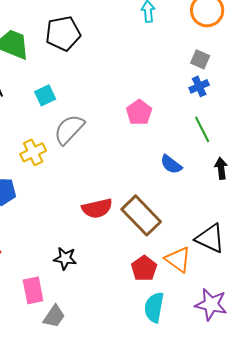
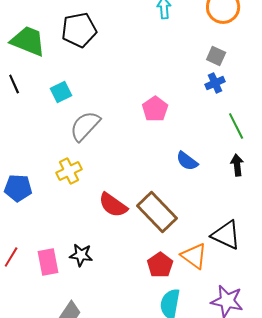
green line: (202, 129) -> (236, 126), moved
yellow cross: (33, 152) -> (69, 171), moved
red semicircle: (97, 208) -> (113, 205), turned 48
pink rectangle: (33, 290) -> (48, 262), moved

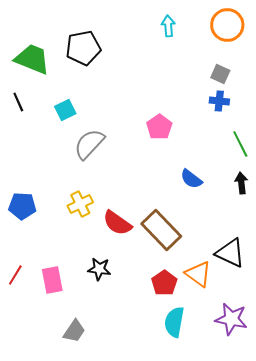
blue cross: (215, 83) -> (219, 101), turned 30
yellow cross: (69, 171) -> (80, 204), moved
black star: (81, 255) -> (99, 269), moved

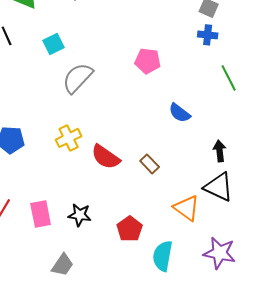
pink pentagon: (159, 127) -> (148, 61), turned -30
black arrow: (241, 183) -> (220, 151), moved
brown rectangle: (161, 230) -> (150, 164), size x0.5
black star: (99, 269) -> (80, 215), moved
red pentagon: (164, 283) -> (130, 229), moved

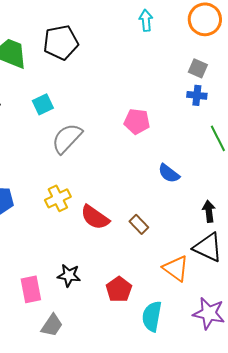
pink rectangle: (41, 214) -> (31, 289), moved

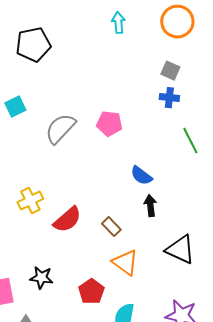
gray semicircle: (67, 138) -> (60, 129), moved
black arrow: (209, 211) -> (150, 206), moved
red semicircle: (95, 217) -> (67, 220), turned -76
orange triangle: (176, 268) -> (125, 263), moved

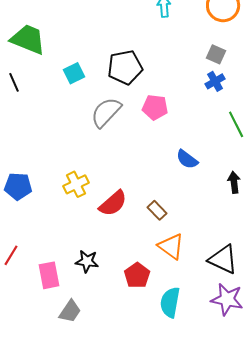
black pentagon: (33, 45) -> (125, 67), moved
blue cross: (169, 98) -> (215, 81), turned -36
cyan square: (15, 107) -> (74, 73), moved
black arrow: (150, 206) -> (234, 182), moved
black triangle: (180, 250) -> (223, 259), moved

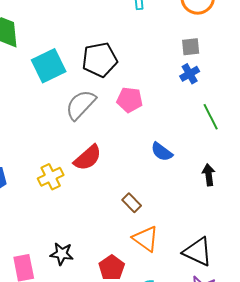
gray square: (216, 54) -> (191, 47), turned -30
cyan square: (74, 73) -> (49, 66), size x1.6
red semicircle: (113, 203) -> (88, 158), moved

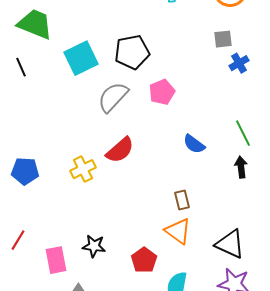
blue cross: (190, 74) -> (239, 63), moved
pink pentagon: (130, 100) -> (162, 92), turned -30
green line: (211, 117) -> (243, 133), moved
brown rectangle: (132, 203) -> (182, 200), moved, turned 30

